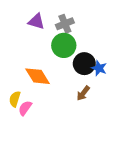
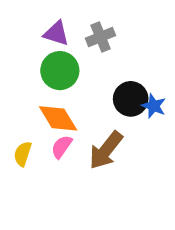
green circle: (64, 45) -> (60, 71), moved
brown arrow: (83, 93) -> (106, 150), moved, size x1.6
pink semicircle: (25, 108) -> (62, 147), moved

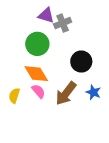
purple triangle: (56, 33) -> (46, 15), moved
blue star: (154, 106) -> (93, 92), moved
pink semicircle: (62, 147) -> (38, 91), turned 104

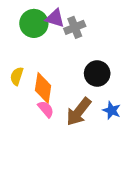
green circle: (37, 44) -> (34, 23), moved
orange diamond: (36, 74) -> (43, 88), turned 40
yellow semicircle: (14, 96) -> (17, 76), moved

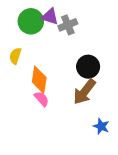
yellow semicircle: (17, 76) -> (15, 56), moved
blue star: (112, 110) -> (101, 126), moved
brown arrow: (79, 112) -> (85, 92), moved

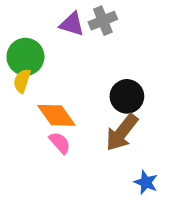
green circle: (31, 21) -> (25, 57), moved
gray cross: (68, 25) -> (103, 21), moved
orange diamond: (39, 80) -> (56, 115), turned -44

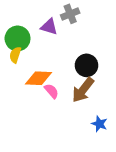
purple triangle: (72, 24) -> (49, 27), moved
orange diamond: (56, 115) -> (39, 78), turned -52
pink semicircle: (60, 143) -> (51, 91), moved

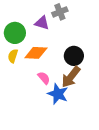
yellow semicircle: (15, 55) -> (13, 56), moved
orange diamond: (39, 78) -> (36, 53), moved
blue star: (99, 124) -> (58, 94), moved, size x1.5

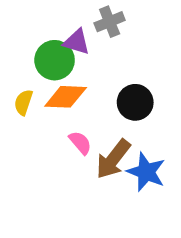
green circle: (15, 33) -> (55, 60), moved
brown arrow: (71, 77) -> (113, 159), moved
blue star: (58, 94) -> (146, 172), moved

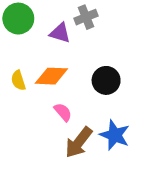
green circle: (55, 60) -> (18, 19), moved
yellow semicircle: (23, 102) -> (18, 80), turned -36
brown arrow: (113, 159) -> (79, 142), moved

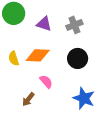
gray cross: (86, 17) -> (74, 25), moved
brown arrow: (79, 142) -> (28, 99), moved, size x0.6

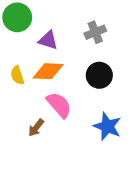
purple triangle: (44, 24) -> (48, 40), moved
pink semicircle: (46, 82) -> (59, 105), size x1.5

